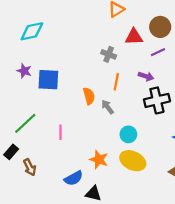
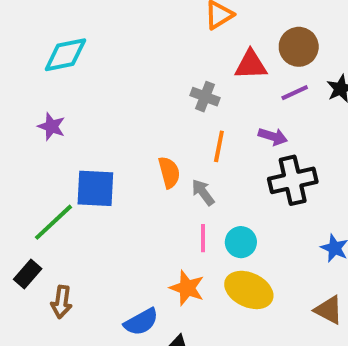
blue square: (48, 80) -> (95, 188), moved
pink line: (60, 132) -> (203, 238), moved
brown arrow: (30, 167) -> (61, 302), turned 35

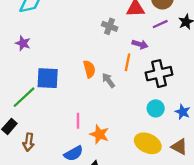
purple arrow: (273, 136) -> (140, 44), moved
orange line: (219, 146) -> (128, 62), moved
pink line: (203, 238) -> (78, 121), moved
cyan circle: (241, 242) -> (156, 108), moved
yellow ellipse: (249, 290) -> (148, 143), moved

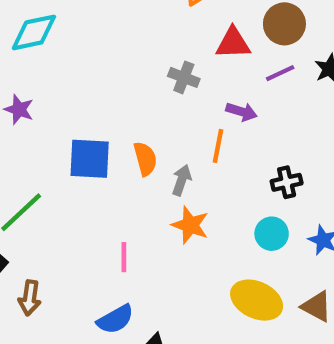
black cross: (159, 74) -> (287, 182), moved, size x0.6
blue square: (48, 78) -> (90, 159), moved
gray arrow: (108, 80) -> (182, 180), turned 56
orange star: (99, 134) -> (190, 225), moved

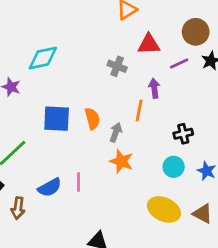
brown circle: (284, 24) -> (196, 32), moved
cyan diamond: (34, 32) -> (43, 58), moved
purple arrow: (242, 112) -> (154, 88), turned -114
blue semicircle: (115, 319) -> (50, 187), moved

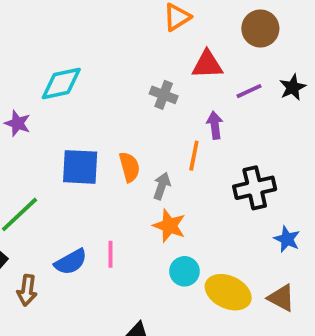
brown circle: (196, 32) -> (260, 28), moved
black cross: (183, 134) -> (255, 188), size x1.5
cyan circle: (174, 167) -> (184, 271), moved

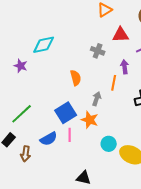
blue square: (80, 167) -> (66, 113), moved, turned -35
orange semicircle: (129, 167) -> (76, 78), moved
orange star: (169, 226) -> (90, 120), moved

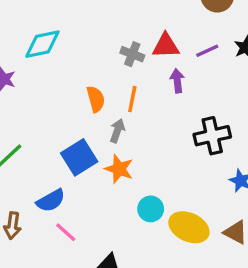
red triangle: (121, 35) -> (166, 46), moved
orange line: (114, 83) -> (132, 99), moved
gray arrow: (97, 99) -> (117, 131), moved
pink line: (70, 135) -> (66, 232), moved, turned -48

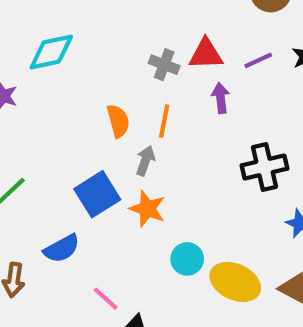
pink line: (66, 232) -> (106, 299), moved

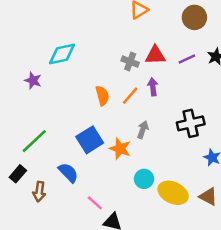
purple arrow: (221, 98) -> (153, 87), moved
orange line: (164, 121) -> (130, 96), turned 30
gray arrow: (145, 161) -> (143, 130), moved
blue semicircle: (62, 248) -> (68, 173), turned -105

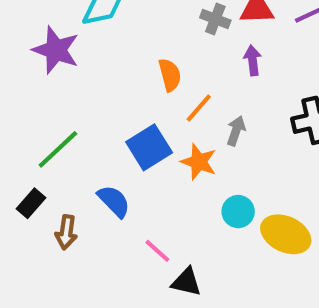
purple star: (33, 80) -> (56, 50), size x1.6
orange line: (130, 96) -> (199, 108), moved

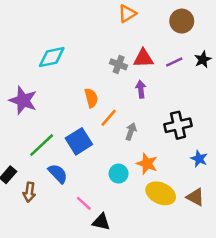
purple star: (56, 50) -> (23, 100), moved
green line: (58, 149) -> (42, 145), moved
orange star: (199, 162) -> (147, 164), moved
cyan circle: (238, 212) -> (119, 174), moved

